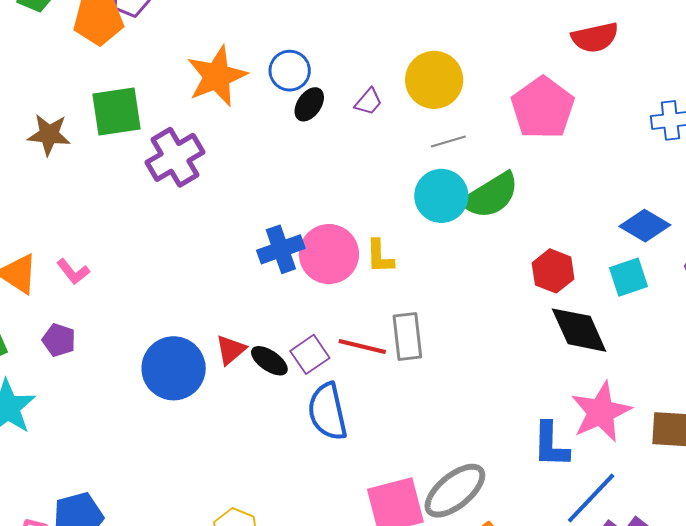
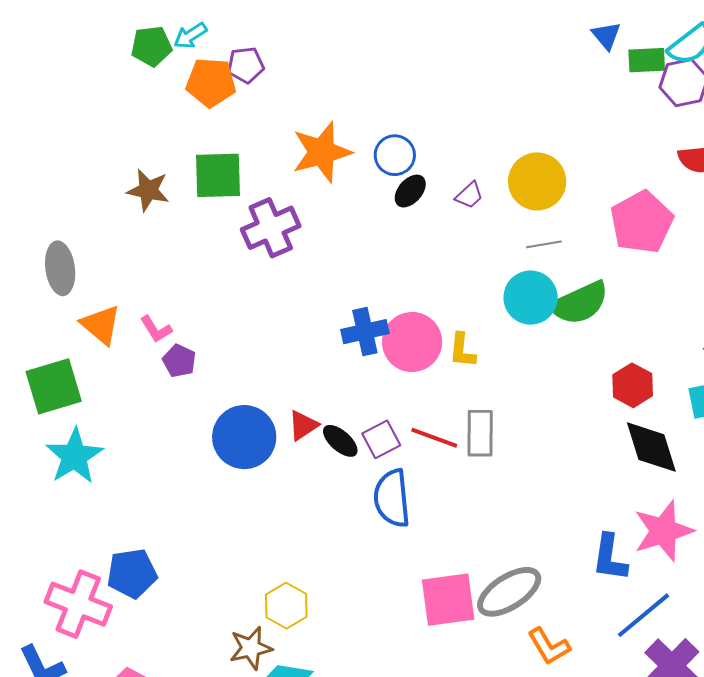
purple pentagon: (59, 340) -> (179, 361), moved

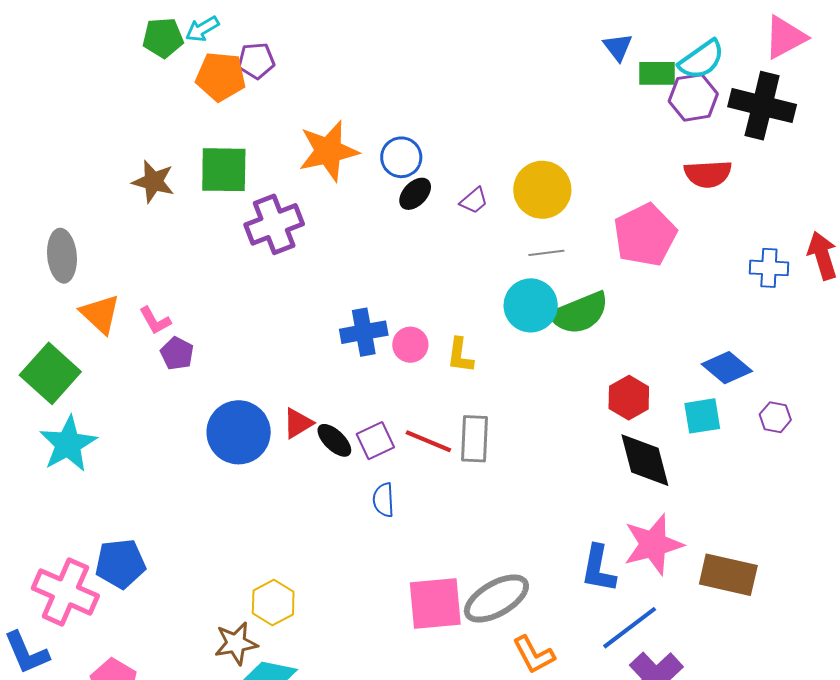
pink circle: (412, 342) -> (410, 345), size x0.6
green square: (54, 386) -> (50, 373), turned -34
blue semicircle: (392, 498) -> (383, 500), size x0.6

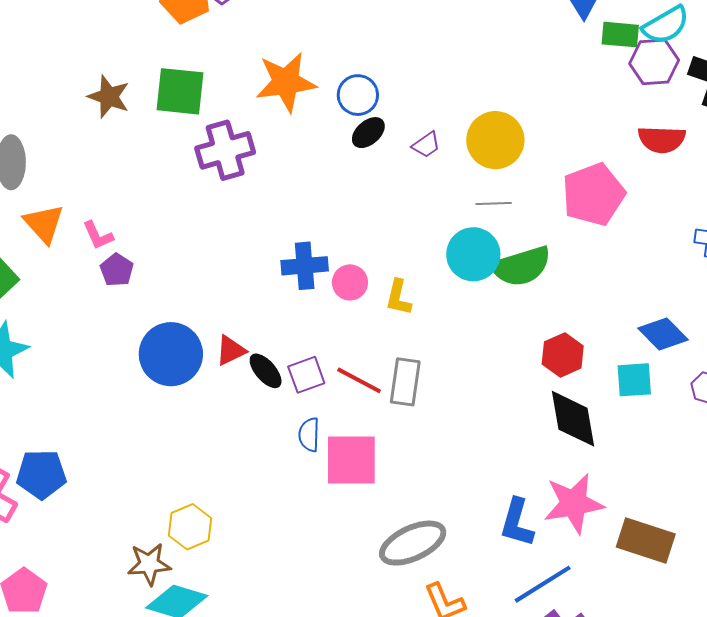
pink square: (435, 604) -> (351, 460), moved

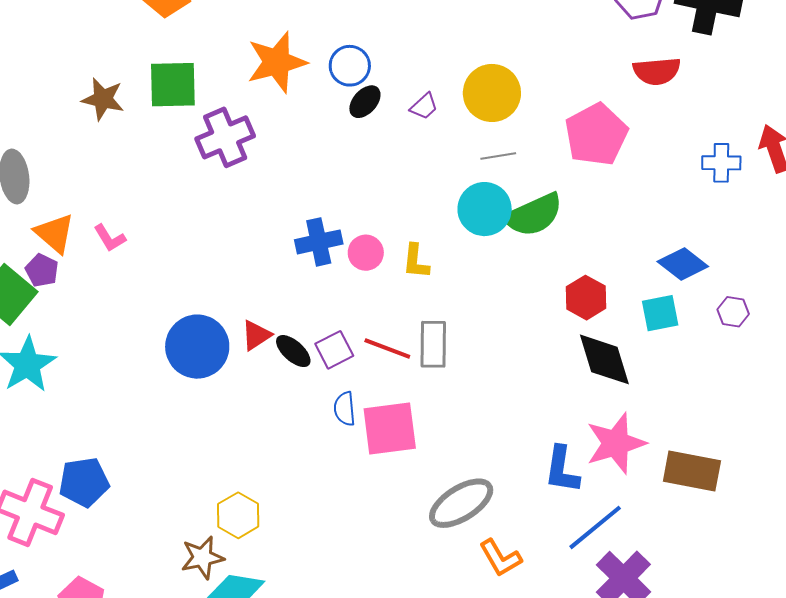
purple pentagon: (117, 270) -> (42, 270), moved

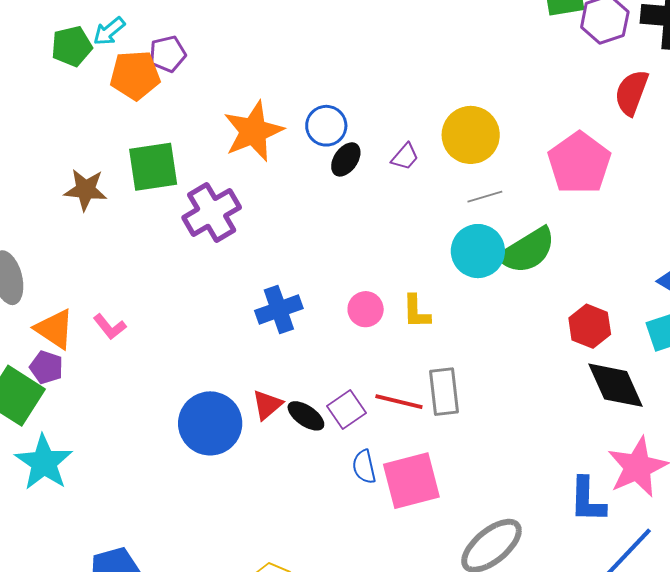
red semicircle: (657, 71) -> (632, 93), turned 123
blue cross: (319, 242) -> (279, 310), moved

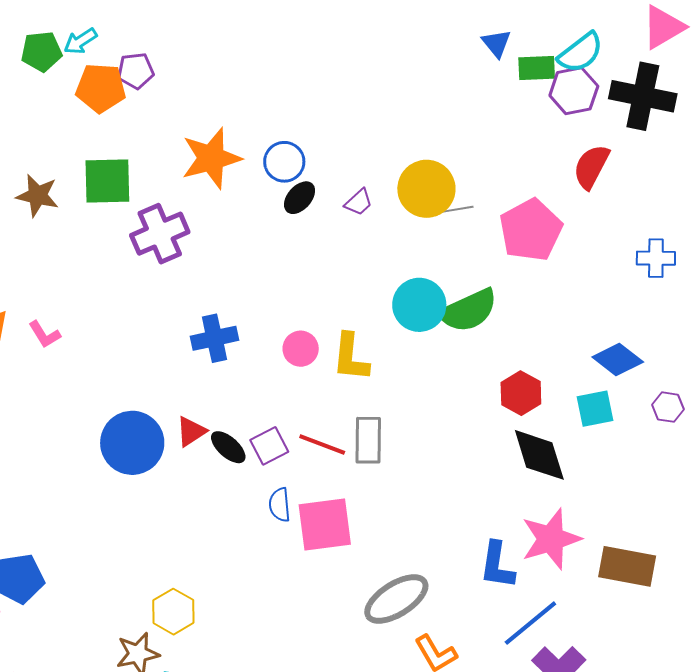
gray line: (485, 197) -> (456, 210), moved
yellow L-shape: (416, 312) -> (351, 357), size x1.4

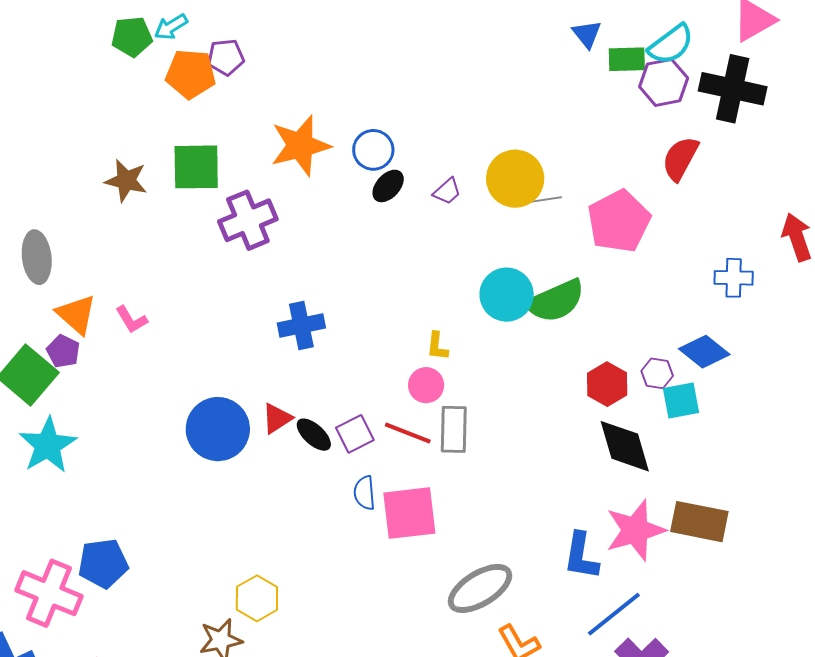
blue cross: (656, 258) -> (734, 278), moved
pink circle: (301, 349) -> (426, 385), moved
yellow L-shape: (351, 357) -> (437, 346), size x0.6
purple hexagon: (668, 407) -> (657, 373), moved
brown rectangle: (627, 566) -> (699, 522), moved

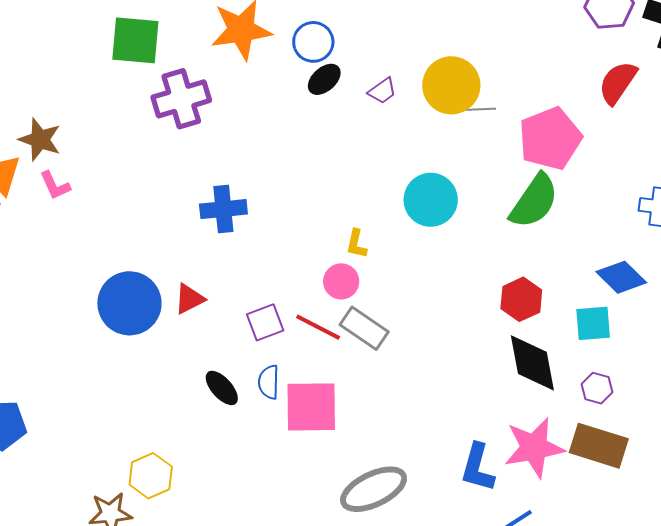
brown star: (126, 181) -> (40, 140), moved
green semicircle: (556, 301) -> (534, 201), moved, turned -38
purple hexagon: (657, 373) -> (597, 388), moved
gray rectangle: (454, 429) -> (364, 328), turned -63
black ellipse: (314, 435) -> (222, 388), moved

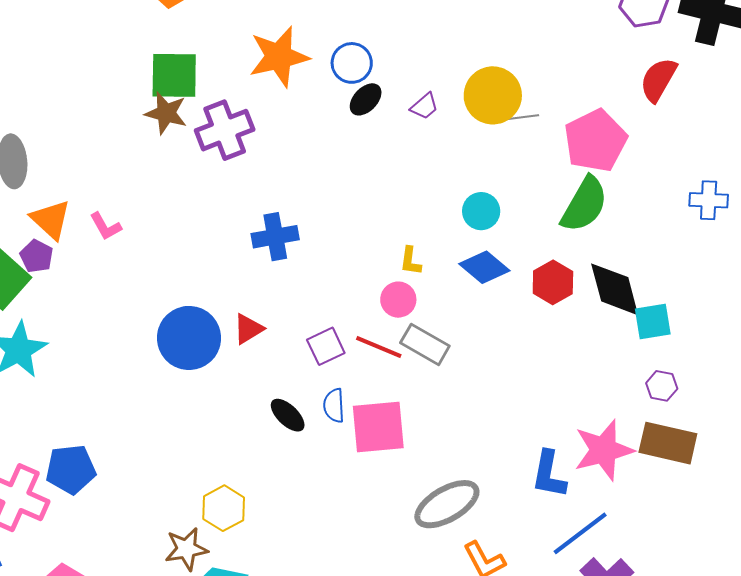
brown star: (40, 140) -> (166, 113), moved
cyan circle: (431, 200) -> (481, 211), size x0.7
blue diamond: (621, 277) -> (484, 267), moved
red hexagon: (521, 299) -> (553, 282), moved
black diamond: (532, 363) -> (615, 289), moved

